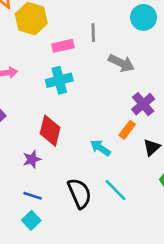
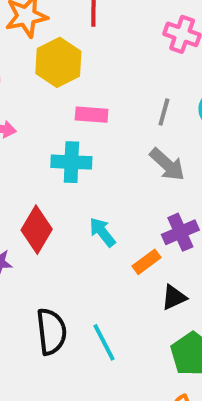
gray line: (93, 33) -> (164, 112), moved
cyan arrow: (100, 148) -> (102, 232), moved

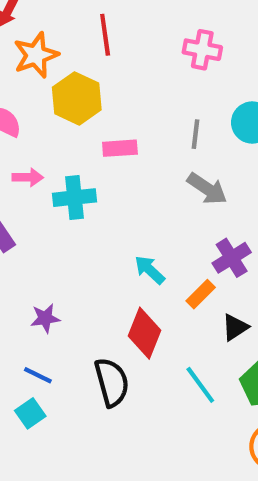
cyan cross: (71, 162) -> (75, 198), moved
red diamond: (37, 230) -> (145, 333), moved
cyan line: (104, 342) -> (200, 385), moved

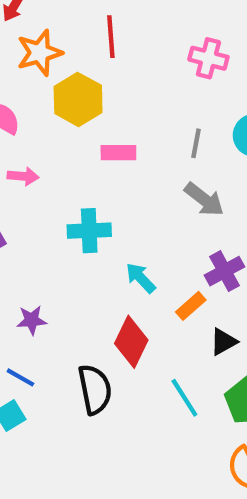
cyan cross: (75, 198) -> (89, 231), moved

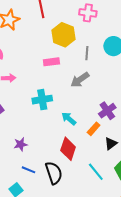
yellow hexagon: (78, 99) -> (63, 35), moved
gray arrow: (204, 199) -> (80, 80), moved, turned 114
blue line: (20, 377) -> (28, 170), moved

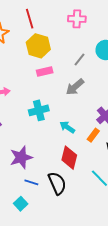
yellow hexagon: (63, 35) -> (38, 46), moved
gray line: (87, 53) -> (80, 59), turned 40
purple star: (21, 144) -> (21, 157), size x1.6

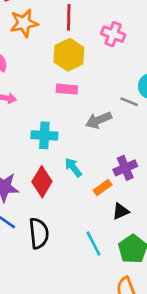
pink cross: (77, 19) -> (113, 34), moved
gray line: (80, 59) -> (129, 102), moved, turned 56
red diamond: (69, 158) -> (42, 182), moved

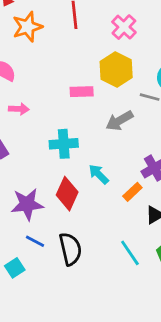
pink cross: (113, 34) -> (124, 27), turned 30
yellow hexagon: (69, 55) -> (116, 69), moved

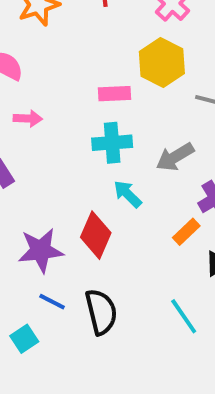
gray arrow: (119, 121) -> (175, 157), moved
cyan cross: (64, 144) -> (112, 143), moved
cyan arrow: (99, 174) -> (128, 194), moved

